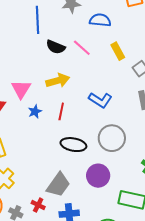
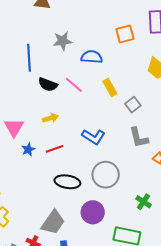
yellow arrow: (58, 81) -> (50, 118), size x0.7
red line: (61, 111) -> (55, 149), turned 60

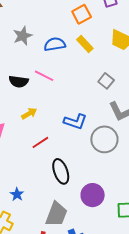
yellow rectangle: (110, 87) -> (85, 44), moved
blue star: (28, 149) -> (17, 194), moved
gray circle: (106, 175) -> (104, 139), moved
black ellipse: (67, 182) -> (61, 171), turned 75

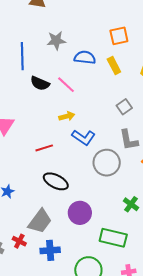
yellow arrow: (29, 114) -> (67, 116), moved
black ellipse: (61, 171) -> (56, 181), turned -60

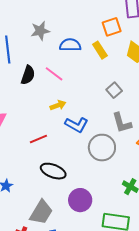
orange square: (119, 36) -> (112, 27), moved
black semicircle: (40, 83) -> (28, 75), turned -90

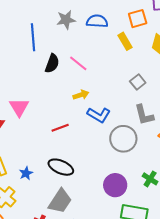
blue semicircle: (70, 45) -> (97, 21), moved
black ellipse: (53, 171) -> (61, 167), moved
purple circle: (80, 200) -> (115, 185), moved

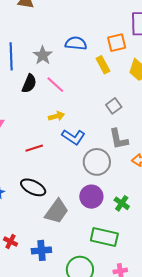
gray star: (66, 20) -> (43, 55), moved, turned -30
purple circle: (115, 185) -> (91, 197), moved
gray trapezoid: (60, 201) -> (57, 211), moved

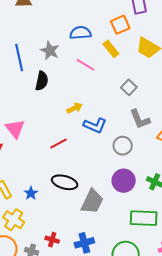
pink line: (55, 85) -> (85, 65), moved
gray circle: (97, 162) -> (123, 146), size x0.7

